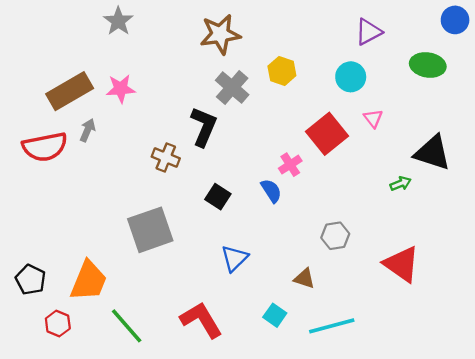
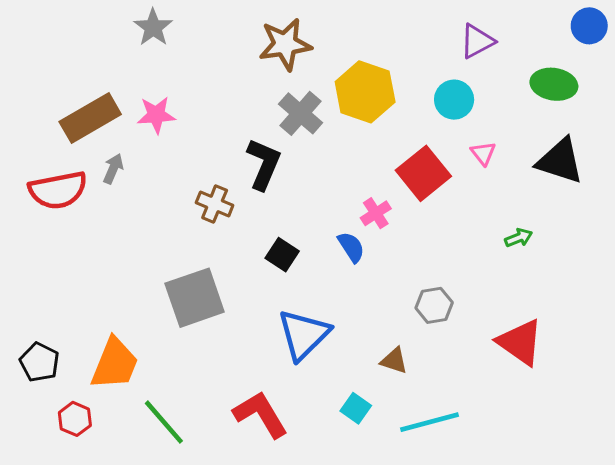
yellow hexagon: (282, 71) -> (365, 92), size x1.6
black triangle: (433, 153) -> (560, 161), moved
blue triangle: (234, 258) -> (304, 335), size x1.5

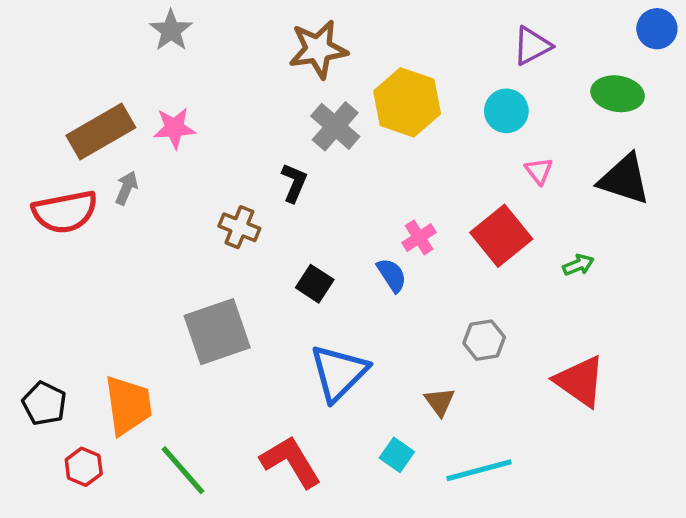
black L-shape: (264, 164) -> (294, 183), size x0.7
red square: (423, 173) -> (501, 236), moved
brown triangle: (394, 361) -> (440, 402), turned 36
orange trapezoid: (115, 364) -> (128, 405), turned -30

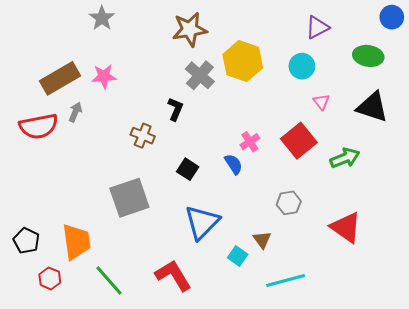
green arrow: (578, 265) -> (345, 158), size x1.6
cyan square: (397, 455) -> (238, 256), moved

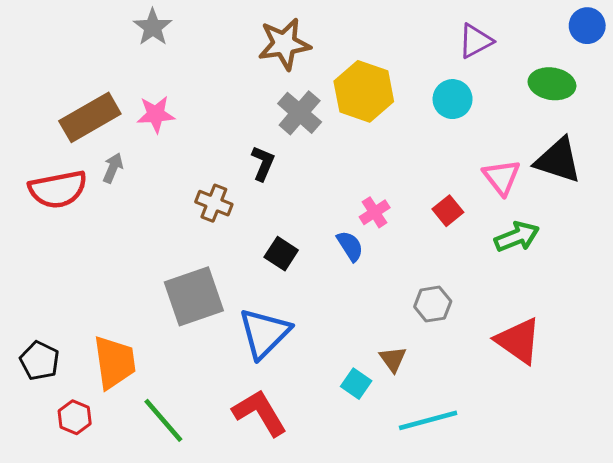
pink triangle: (321, 102) -> (502, 177), moved, size x1.5
red square: (299, 141) -> (448, 211), size x0.6
blue triangle: (202, 222) -> (264, 333), moved

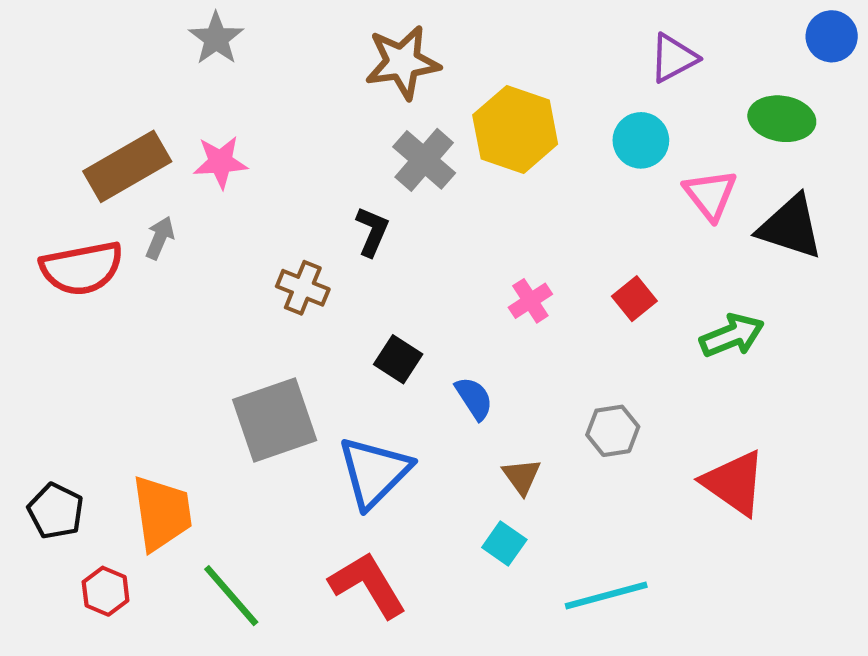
pink triangle: (502, 177) -> (710, 195), moved
blue semicircle: (350, 246) -> (474, 398), moved
brown triangle: (393, 359) -> (522, 476), moved

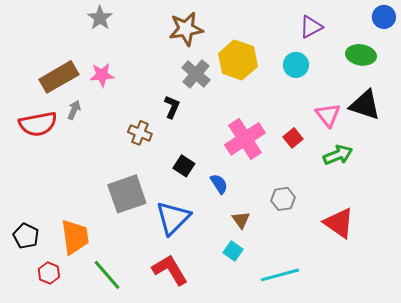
pink triangle: (710, 195) -> (328, 115), moved
pink cross: (530, 301) -> (245, 139), size x2.0

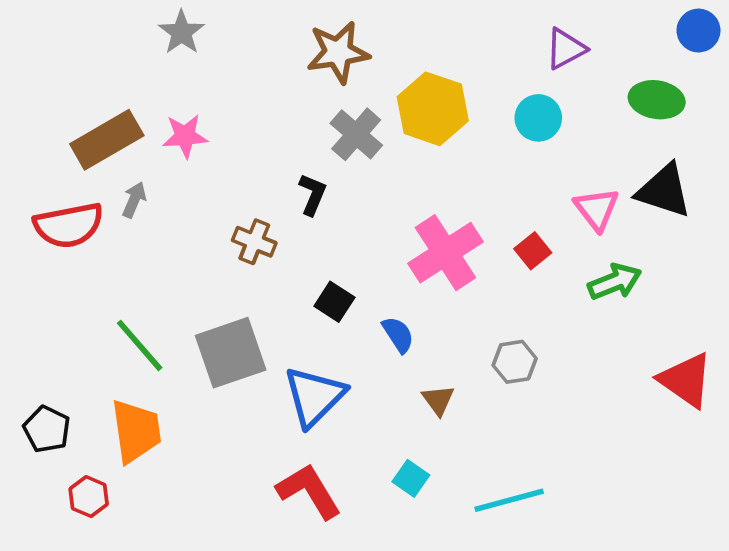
red triangle: (339, 223) -> (686, 380), moved
cyan square: (233, 251) -> (411, 478), moved
green line: (107, 275) -> (140, 345), moved

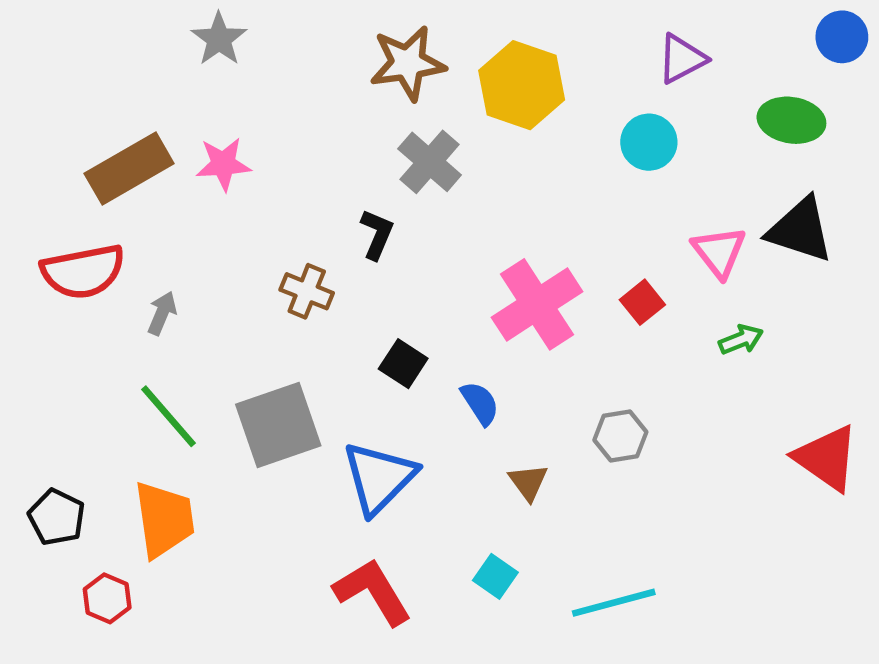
yellow hexagon: (433, 109) -> (522, 85), moved
gray arrow: (134, 200) -> (162, 313), moved
green arrow: (615, 282) -> (741, 340), size x0.7

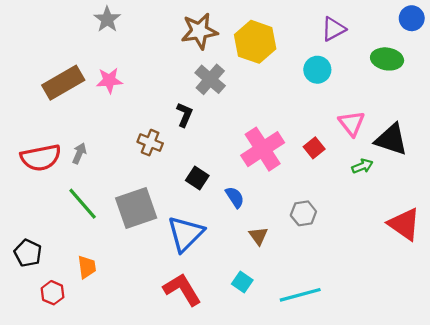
black triangle: (800, 230) -> (391, 139), moved
red semicircle: (83, 272) -> (41, 158), moved
orange trapezoid: (164, 519) -> (87, 267), moved, size x0.6

